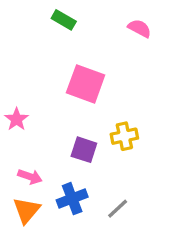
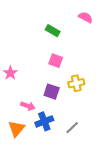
green rectangle: (64, 20) -> (53, 31), moved
pink square: (86, 84) -> (56, 61), moved, size x0.6
pink arrow: (30, 177) -> (28, 106), moved

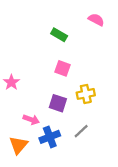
gray line: (72, 128) -> (81, 131), moved

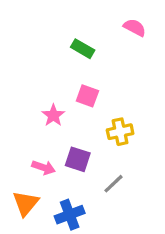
pink star: (11, 82) -> (53, 115), moved
purple square: (58, 103) -> (78, 159), moved
blue cross: (50, 137) -> (70, 215), moved

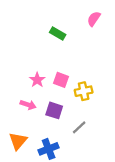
pink semicircle: (135, 28) -> (94, 19), turned -84
pink square: (87, 96) -> (61, 80), moved
pink arrow: (44, 167) -> (28, 105), moved

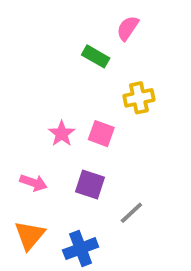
pink semicircle: (94, 19) -> (128, 28), moved
yellow cross: (84, 91) -> (139, 98), moved
pink arrow: (28, 105) -> (33, 183), moved

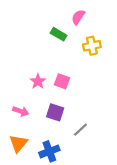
yellow cross: (139, 98) -> (92, 46), moved

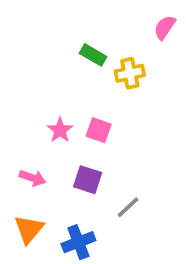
pink semicircle: (78, 17) -> (165, 27), moved
yellow cross: (92, 46) -> (130, 73), moved

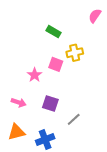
yellow cross: (130, 73) -> (75, 53), moved
pink square: (99, 130) -> (56, 64), moved
orange triangle: (29, 229) -> (17, 132), turned 36

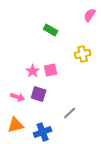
yellow cross: (75, 53) -> (83, 54), moved
pink square: (56, 64) -> (51, 70), moved, turned -32
purple square: (50, 104) -> (39, 94), moved

